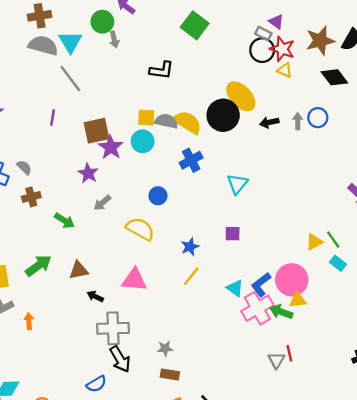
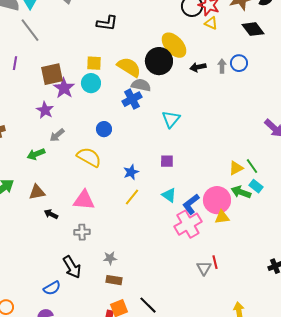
gray semicircle: (166, 121) -> (141, 85), moved
green arrow: (64, 221) -> (36, 154), moved, turned 126
cyan triangle: (235, 288) -> (169, 195), moved
green arrow: (281, 312) -> (241, 192), moved
gray cross: (113, 328) -> (82, 232), moved, size x0.6

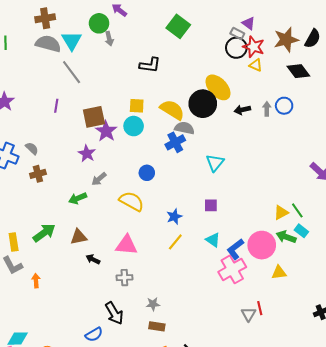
yellow triangle: (222, 217) -> (279, 272), moved

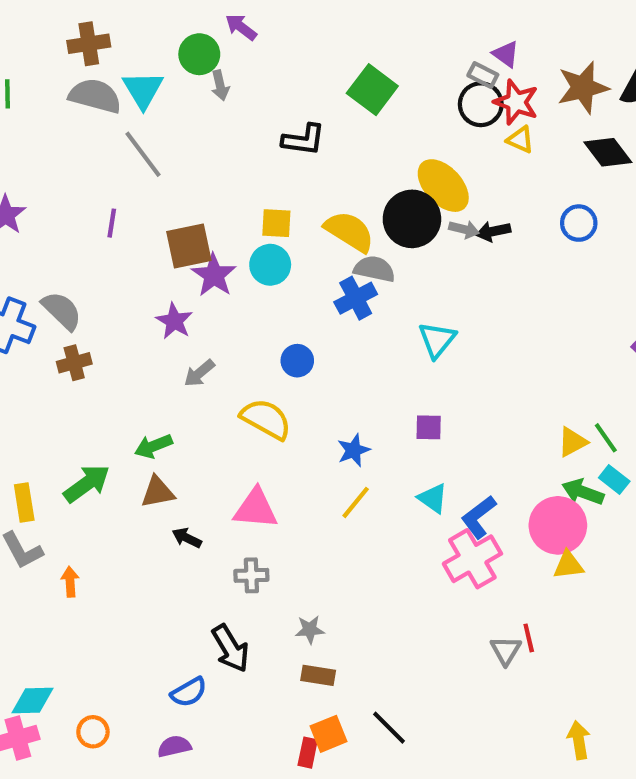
green square: (178, 26) -> (372, 90), moved
gray arrow: (267, 109) -> (464, 229), moved, turned 104
gray semicircle: (32, 148) -> (62, 311), size x1.5
green arrow: (78, 198) -> (153, 446), moved
pink circle: (262, 245) -> (558, 525), moved

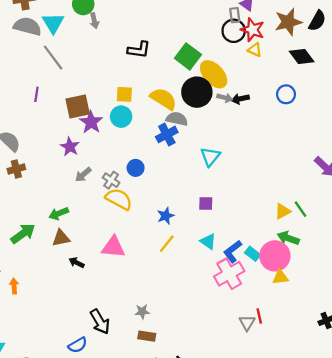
gray rectangle: (483, 75) -> (235, 15), turned 56
green square: (372, 90) -> (188, 56), moved
cyan rectangle: (614, 480) -> (253, 254), moved
gray cross: (251, 575) -> (111, 180), moved, turned 36

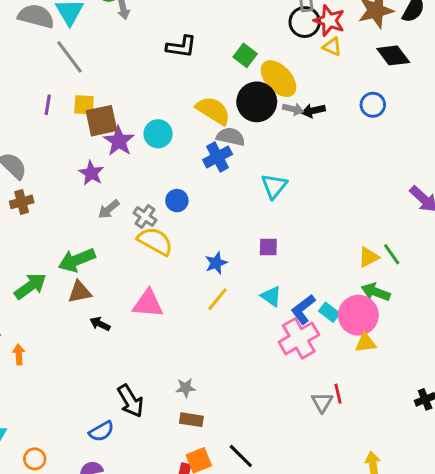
green square: (188, 56) -> (245, 55), size x0.7
yellow square: (124, 94) -> (84, 105), moved
green arrow: (59, 214) -> (77, 260), size x1.4

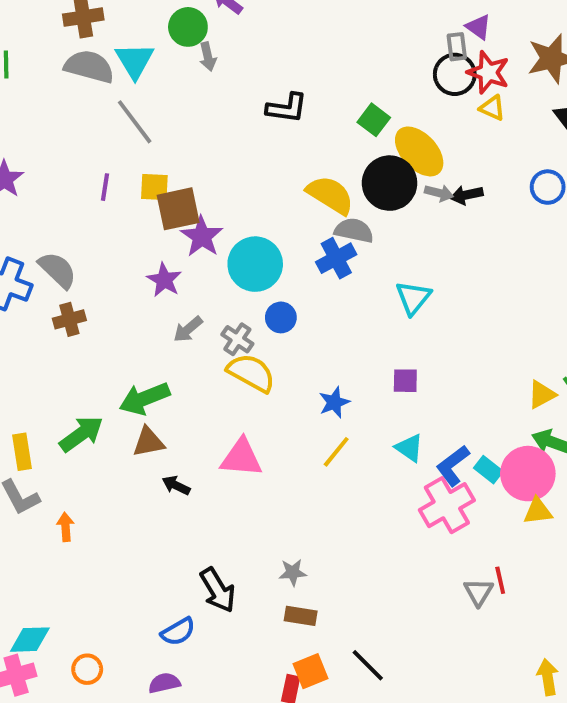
cyan circle: (158, 134) -> (255, 264), moved, size x1.4

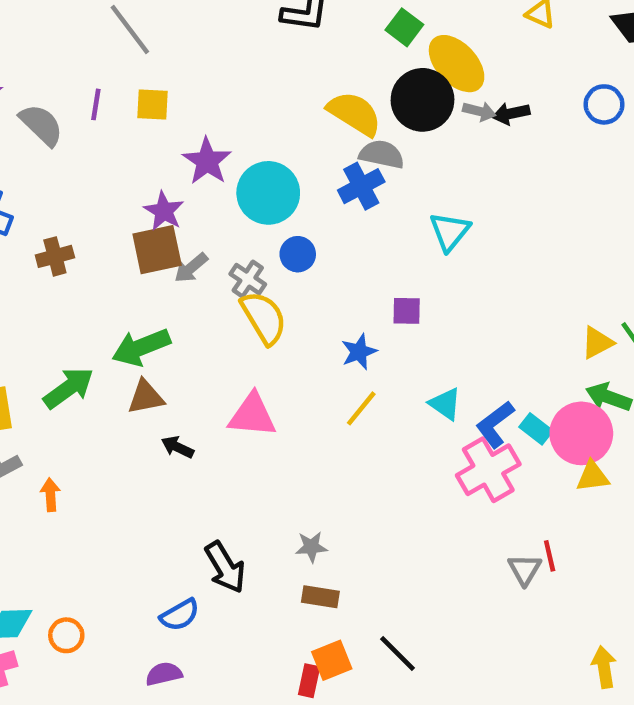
brown square: (178, 209) -> (157, 250), moved
gray semicircle: (58, 270) -> (41, 125), moved
yellow semicircle: (251, 373) -> (264, 318), turned 30
purple square: (405, 381) -> (407, 311), moved
orange circle: (87, 669) -> (66, 635), moved

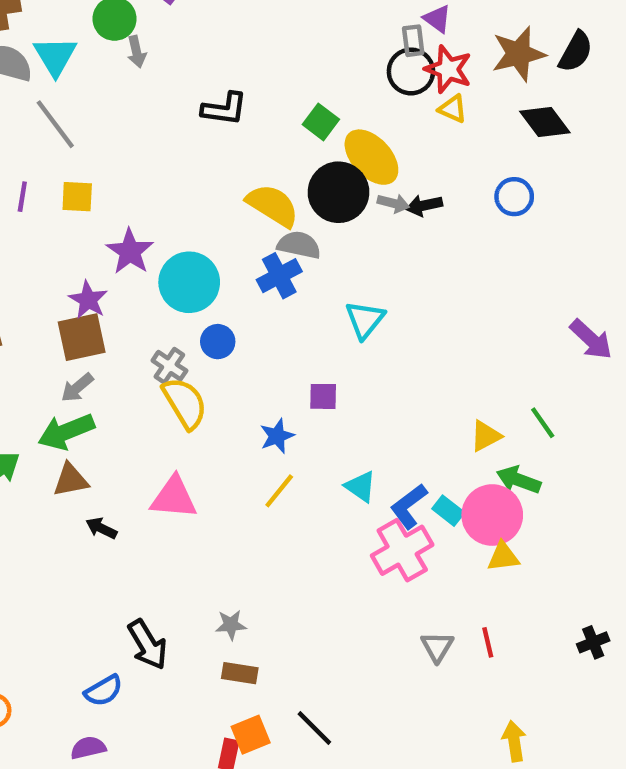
gray arrow: (191, 268) -> (77, 388), moved
yellow triangle: (597, 343) -> (486, 436), moved
red line: (550, 556) -> (488, 642), moved

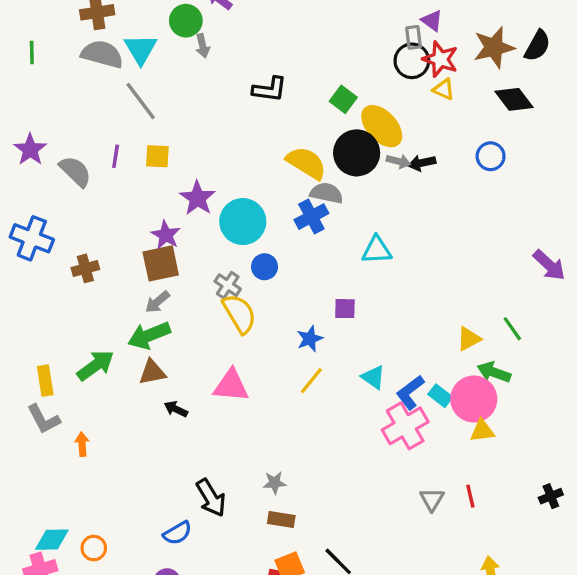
cyan triangle: (365, 320) -> (377, 250), turned 48

